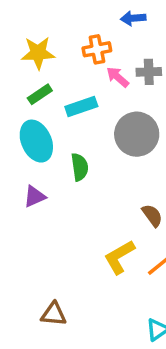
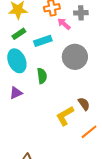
gray cross: (149, 72) -> (81, 13), moved
yellow L-shape: (119, 257) -> (65, 116), moved

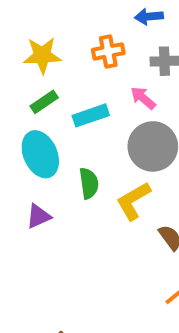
pink arrow: (64, 24) -> (143, 98), moved
yellow L-shape: (65, 116) -> (133, 201), moved

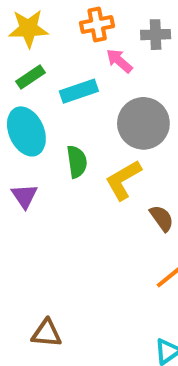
pink arrow: (143, 98) -> (119, 61), moved
purple triangle: (38, 216) -> (24, 196), turned -40

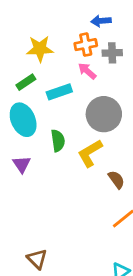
orange cross: (97, 24) -> (86, 45), moved
yellow star: (28, 29) -> (40, 49), moved
brown triangle: (47, 333) -> (37, 259), turned 40

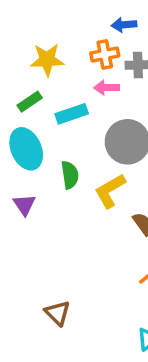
pink arrow: (87, 71) -> (107, 88), turned -42
brown triangle: (37, 259) -> (58, 313), moved

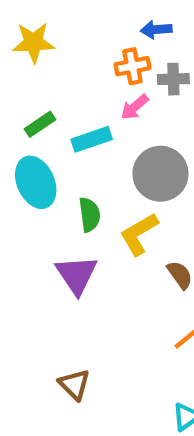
yellow star: (47, 60) -> (34, 43), moved
pink arrow: (107, 88) -> (135, 107), turned -40
purple triangle: (24, 205) -> (77, 275), moved, size x1.5

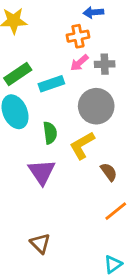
gray cross: (173, 79) -> (105, 64), moved
green rectangle: (40, 124) -> (18, 74), size x1.4

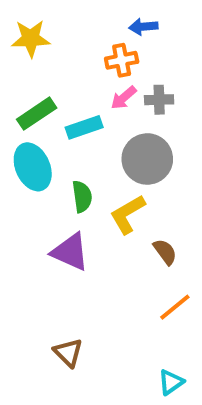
purple triangle: (42, 172) -> (70, 252), turned -32

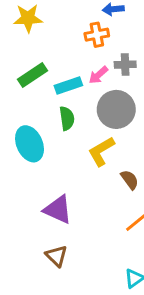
pink arrow: (124, 98) -> (98, 75), moved
cyan ellipse: (33, 167) -> (30, 144), moved
green semicircle: (82, 197) -> (67, 118), moved
purple triangle: (70, 252) -> (58, 210), moved

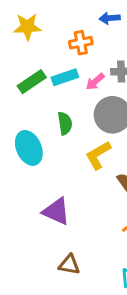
orange cross: (97, 35) -> (81, 43), moved
cyan rectangle: (68, 85) -> (65, 77), moved
brown triangle: (56, 256) -> (69, 265), moved, turned -35

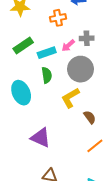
cyan rectangle: (65, 77) -> (47, 53), moved

